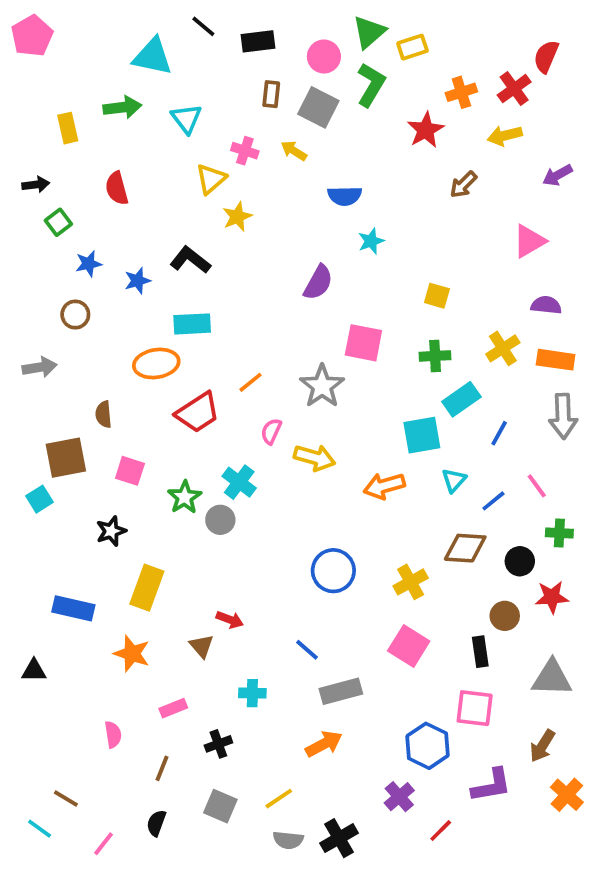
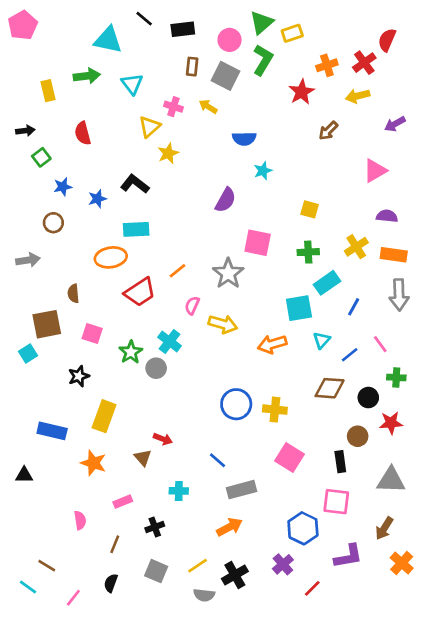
yellow cross: (411, 582) -> (275, 410), moved, turned 35
black cross: (339, 838) -> (235, 575), moved

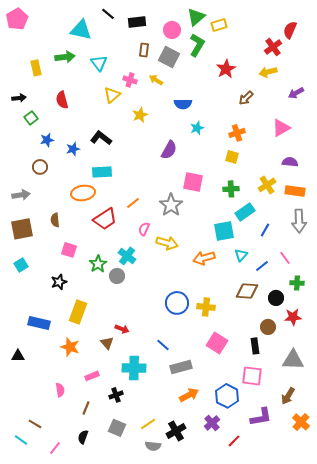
orange cross: (327, 65) -> (237, 133), moved
yellow star: (168, 153) -> (140, 115), moved
brown square: (47, 324) -> (22, 229), moved
cyan cross: (179, 491) -> (134, 368), size x1.6
orange arrow: (230, 527) -> (189, 395), moved

